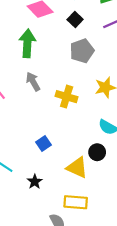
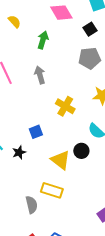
green arrow: (27, 43) -> (43, 40), size x0.7
yellow cross: (67, 97) -> (65, 106), moved
black star: (35, 182) -> (19, 152), moved

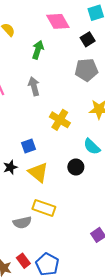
yellow triangle: (61, 160) -> (38, 172), moved
gray semicircle: (32, 205) -> (22, 222), turned 90

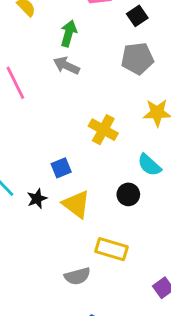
gray arrow: (34, 86) -> (66, 66), moved, turned -48
yellow rectangle: (44, 208) -> (111, 249), moved
gray semicircle: (22, 222) -> (77, 276), moved

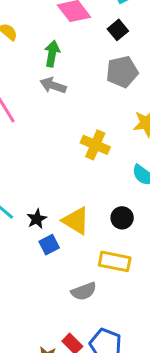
blue square: (61, 168) -> (49, 245), moved
black circle: (128, 194) -> (122, 218), moved

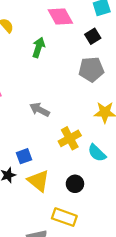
gray arrow: (53, 85) -> (40, 110), moved
yellow cross: (95, 145) -> (70, 138), moved, turned 30
blue square: (49, 245) -> (24, 156), moved

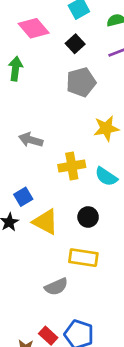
yellow cross: (70, 138) -> (72, 166), turned 30

